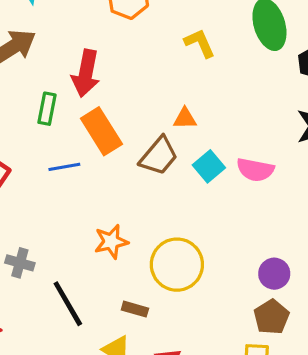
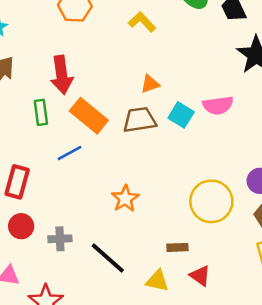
brown trapezoid: (159, 156) -> (140, 120), turned -120
yellow circle: (177, 265) -> (211, 201), moved
brown rectangle: (135, 309) -> (177, 247), moved

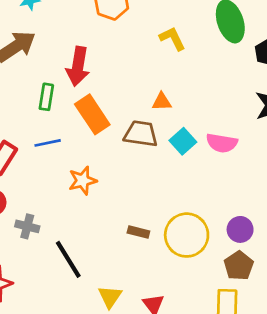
blue line: (69, 153) -> (48, 143), moved
orange star: (125, 199) -> (83, 181), moved
brown rectangle: (177, 247) -> (138, 232), moved
yellow triangle: (157, 281) -> (110, 297), turned 35

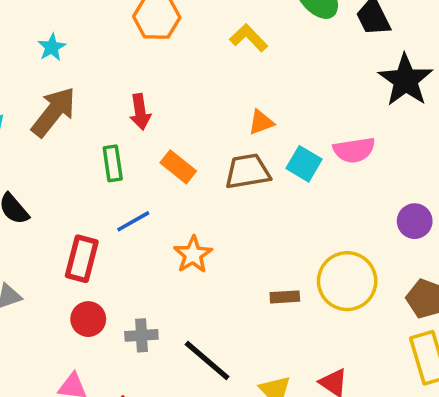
red arrow: (78, 66) -> (140, 112), size x0.7
orange rectangle: (92, 114) -> (178, 167), size x0.7
purple circle: (240, 229) -> (415, 221), moved

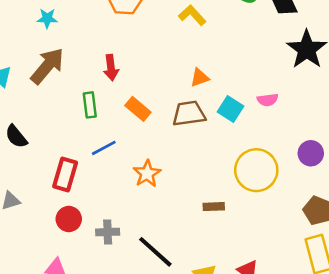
cyan star: (52, 47) -> (47, 18), turned 30
pink semicircle: (354, 150) -> (268, 100), size x0.7
yellow circle: (347, 281) -> (256, 170), moved

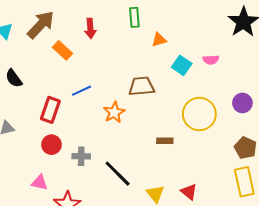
green rectangle: (90, 105) -> (134, 17), moved
orange rectangle: (138, 109) -> (63, 50), moved
brown trapezoid: (189, 114) -> (142, 86), moved

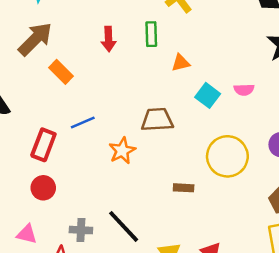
red arrow: (90, 28) -> (109, 39), moved
gray cross: (81, 156) -> (81, 230), moved

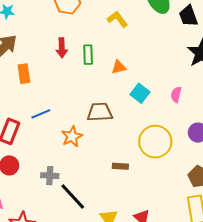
green rectangle: (151, 34) -> (88, 55), moved
orange rectangle: (61, 72) -> (24, 74), turned 36
pink semicircle: (244, 90) -> (176, 95), moved, turned 105
gray cross: (81, 230) -> (50, 176), moved

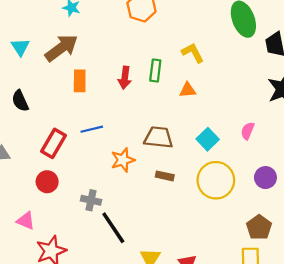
yellow L-shape: (117, 19) -> (193, 53), moved
red arrow: (62, 48) -> (125, 78), moved
cyan square: (140, 93) -> (208, 139), moved
brown rectangle: (120, 166) -> (165, 176), moved

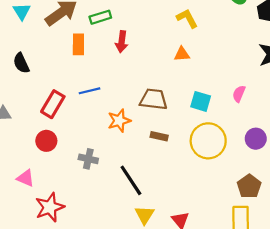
green rectangle: (155, 71) -> (100, 17), moved, turned 65
cyan square: (208, 139) -> (201, 101), turned -30
black line: (113, 228) -> (131, 180), moved

